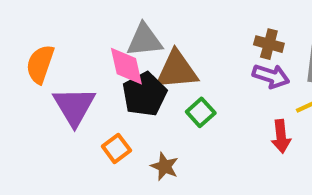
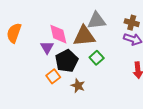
gray triangle: (145, 40) -> (97, 21), moved
black pentagon: (145, 94) -> (67, 61), moved
purple triangle: (74, 106) -> (47, 47), moved, size x0.6

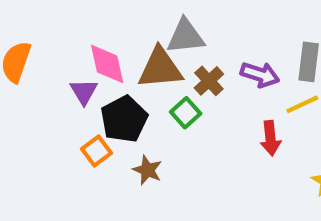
brown cross: (132, 23) -> (209, 81), moved, turned 32

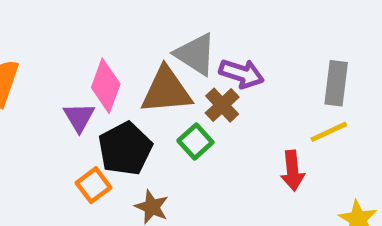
gray triangle: (186, 36) -> (195, 54), turned 39
pink diamond: (107, 64) -> (106, 86), turned 33
purple arrow: (260, 75) -> (242, 74), moved

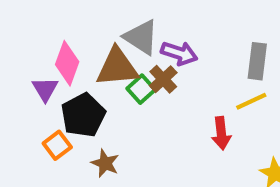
green square: (195, 141) -> (141, 89), moved

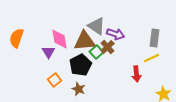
pink diamond: (67, 63) -> (59, 39), turned -30
black pentagon: (83, 115) -> (80, 65), moved

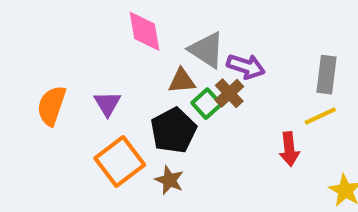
orange semicircle: (16, 38) -> (52, 106), moved
pink diamond: (59, 39) -> (145, 31), moved
brown triangle: (84, 41) -> (182, 81), size x0.6
orange square: (54, 80) -> (120, 161), size x1.6

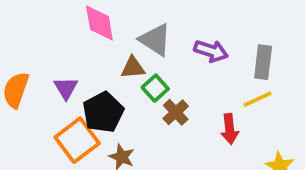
purple arrow: (246, 66) -> (211, 51), moved
brown cross: (229, 93) -> (176, 112), moved
black pentagon: (174, 130) -> (103, 112), moved

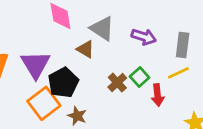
brown triangle: (133, 68) -> (85, 49), turned 36
purple triangle: (66, 88) -> (35, 65), size x1.6
green square: (155, 88) -> (140, 77), moved

